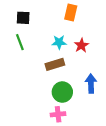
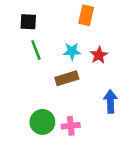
green line: (20, 42) -> (36, 50), moved
green circle: (62, 92) -> (42, 122), moved
pink cross: (58, 114) -> (71, 126), moved

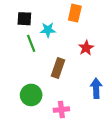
cyan star: (72, 51) -> (48, 30), moved
brown rectangle: (67, 78) -> (58, 68), turned -54
green circle: (42, 122) -> (31, 95), moved

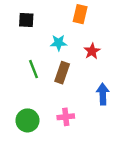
cyan star: (48, 30) -> (59, 43), moved
green line: (31, 43) -> (33, 69), moved
green circle: (31, 95) -> (27, 120), moved

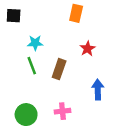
black square: (26, 20) -> (14, 16), moved
cyan star: (59, 43) -> (35, 43), moved

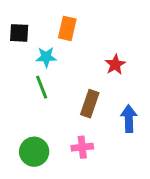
orange rectangle: (76, 13) -> (67, 28), moved
black square: (14, 16) -> (19, 33), moved
brown rectangle: (59, 69) -> (90, 104), moved

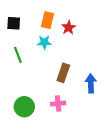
cyan star: (46, 57) -> (44, 42), moved
red star: (115, 65) -> (69, 27), moved
green line: (42, 87) -> (18, 55), moved

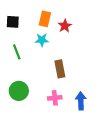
brown rectangle: (63, 73) -> (60, 69), turned -30
blue arrow: (91, 83) -> (81, 101), moved
green circle: (24, 107) -> (19, 91), moved

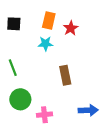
green line: (17, 52) -> (13, 68), moved
pink cross: (55, 98) -> (44, 115), moved
blue arrow: (81, 101) -> (88, 110), turned 90

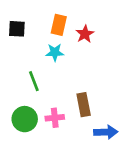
green line: (13, 68) -> (34, 81), moved
brown rectangle: (65, 75) -> (84, 105), moved
pink cross: (44, 115) -> (55, 118), moved

